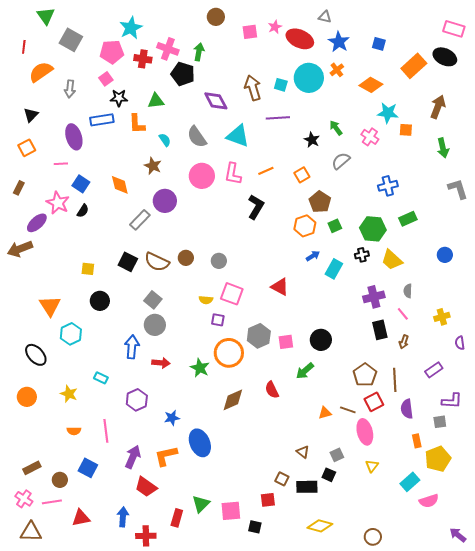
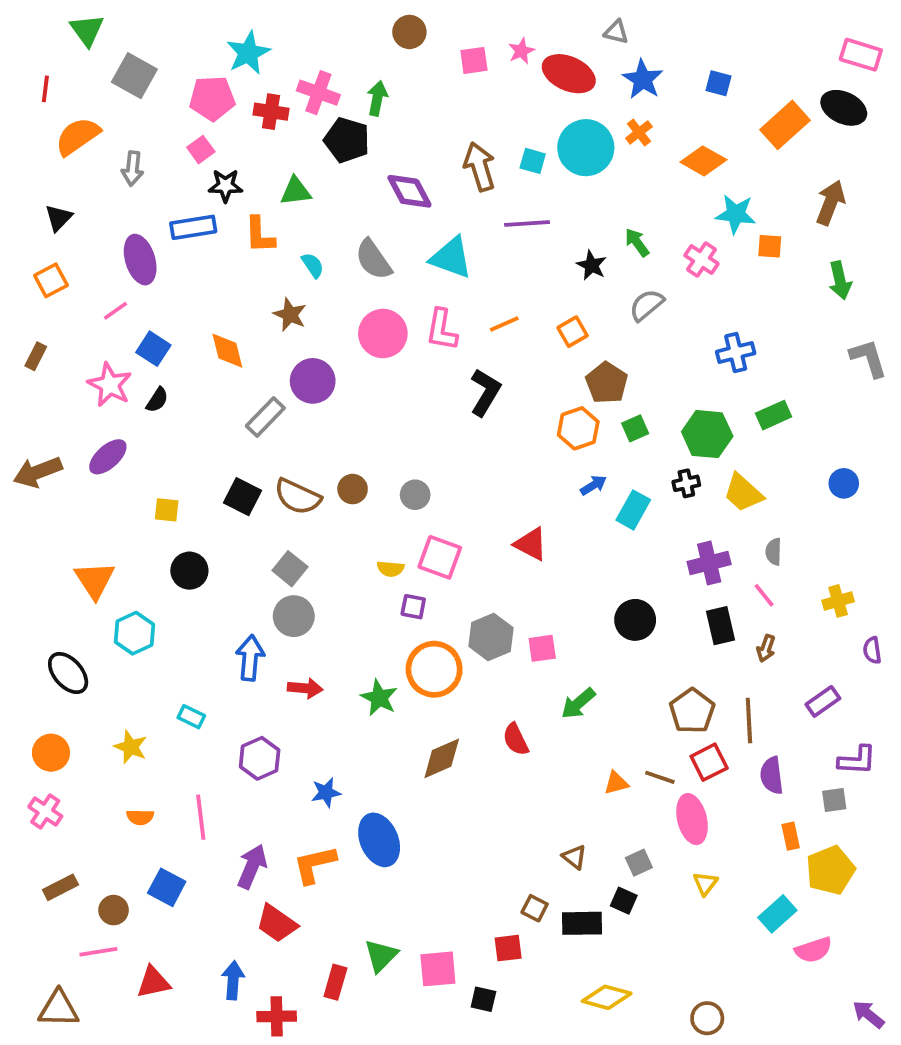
pink line: (61, 164) -> (115, 311), turned -32
purple ellipse: (37, 223) -> (108, 457), moved
black circle: (321, 340) -> (635, 620), moved
pink cross: (24, 499) -> (45, 811), moved

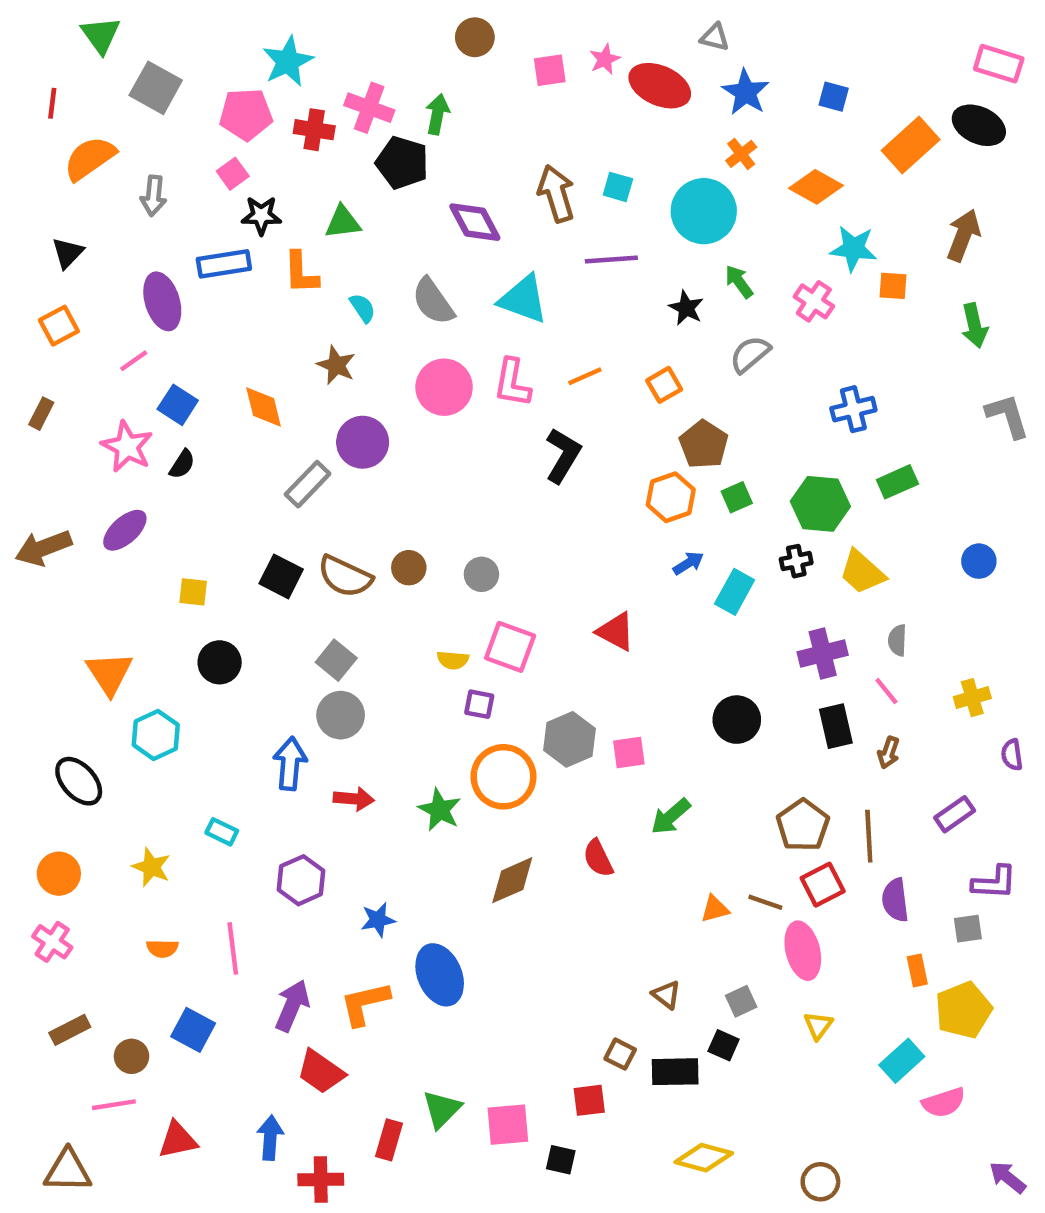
cyan circle: (586, 148) -> (704, 211), moved

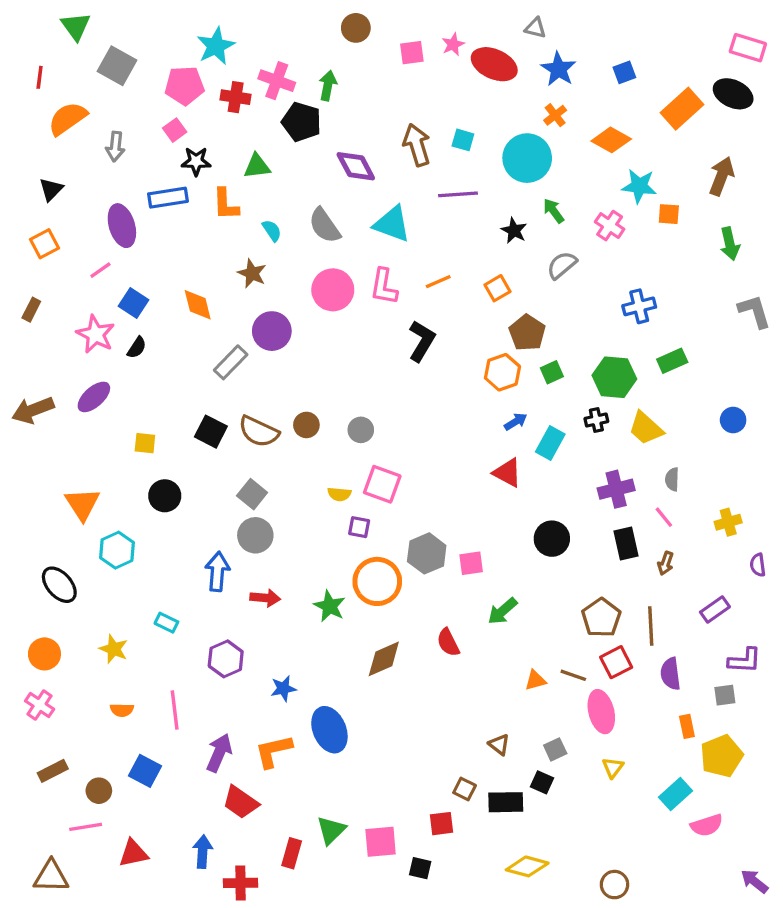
blue square: (834, 97) -> (624, 72), turned -35
red triangle: (616, 632) -> (507, 473), moved

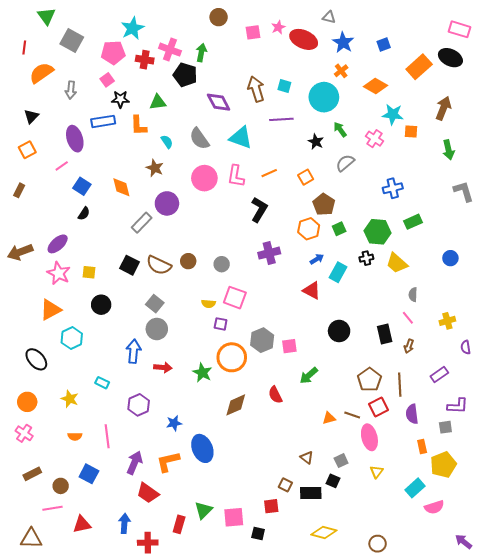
pink star: (96, 334) -> (59, 273), moved
purple cross: (616, 489) -> (269, 253), moved
orange triangle: (82, 504) -> (51, 310), turned 35

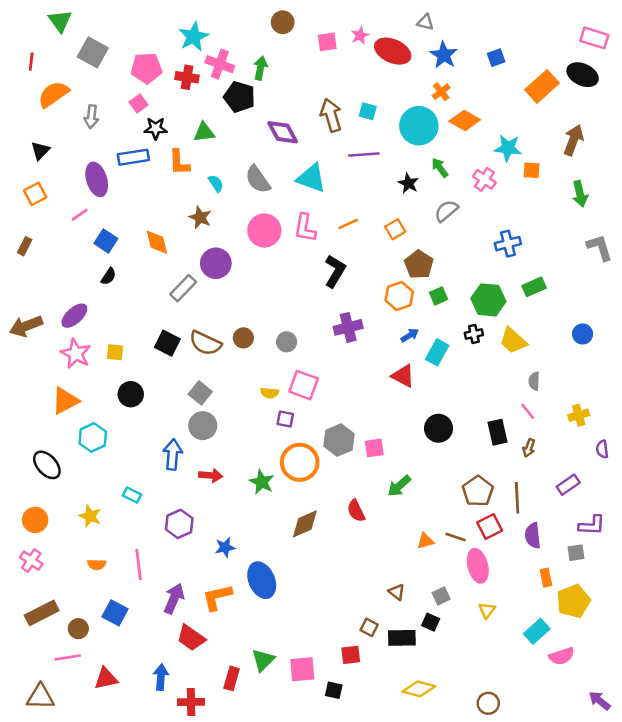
cyan star: (133, 28) -> (194, 37), moved
orange diamond: (376, 86) -> (465, 120), moved
brown rectangle: (32, 474) -> (42, 613), size x1.4

